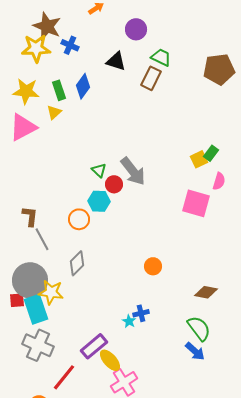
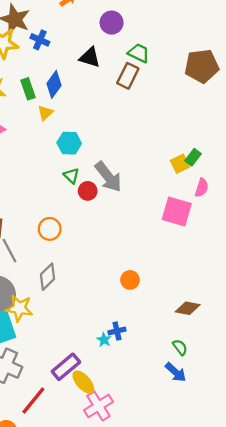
yellow triangle: (54, 112) -> (45, 113), moved
cyan hexagon: (99, 201) -> (69, 143), moved
green semicircle: (199, 328) -> (180, 347), size x0.6

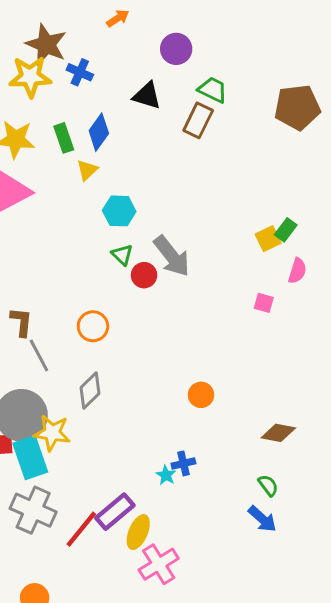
pink square: (177, 212) -> (264, 303), size x0.5
yellow ellipse: (83, 382) -> (138, 532), turned 65
red line: (33, 400) -> (81, 529), moved

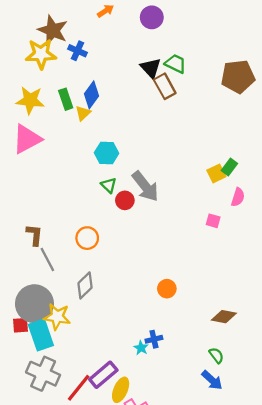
purple circle: (176, 49) -> (152, 17), moved
black triangle: (147, 96) -> (151, 68), moved, turned 30
brown rectangle: (198, 120) -> (165, 86), turned -55
yellow triangle: (87, 170) -> (83, 113), moved

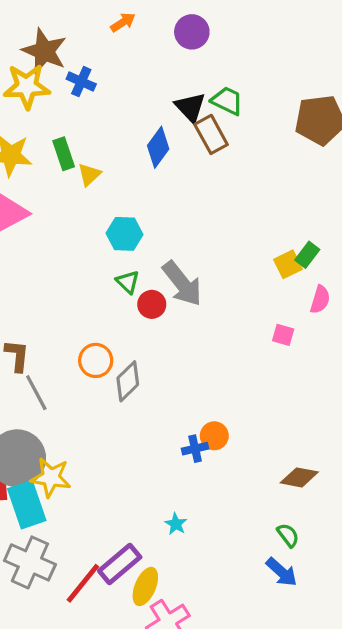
blue diamond: (92, 95) -> (158, 147), moved
gray diamond: (85, 285) -> (128, 381), moved
blue cross: (154, 339) -> (195, 449), moved

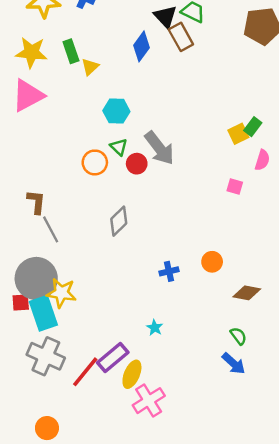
orange circle: (96, 360) -> (95, 162), moved
orange circle: (214, 436) -> (212, 262), moved

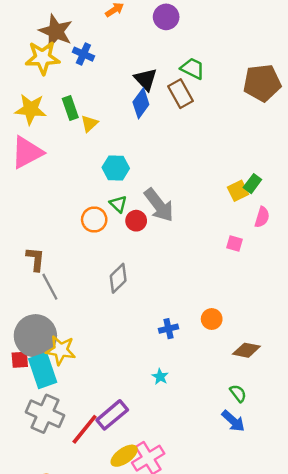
black triangle: (165, 17) -> (146, 79), moved
cyan star: (155, 328) -> (160, 377), moved
yellow ellipse: (132, 374) -> (124, 456), moved, turned 32

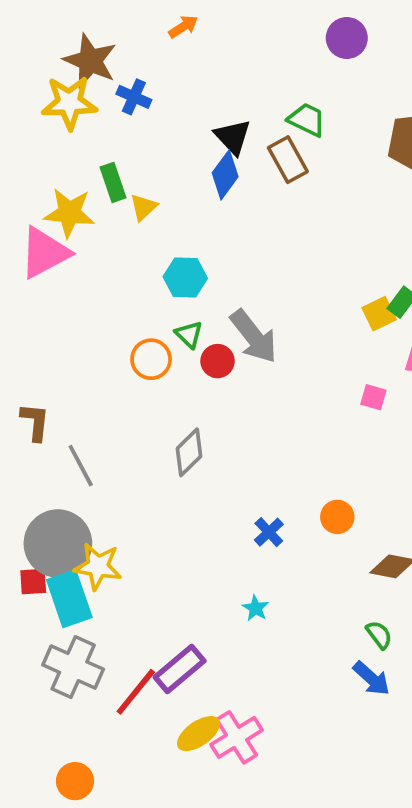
purple circle: (166, 17) -> (347, 38), moved
yellow star: (31, 109) -> (69, 213), moved
brown L-shape: (35, 259) -> (35, 422), moved
blue cross: (169, 329) -> (269, 532), turned -30

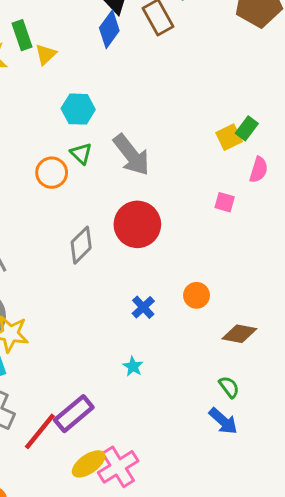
red circle: (218, 361) -> (137, 224), moved, size x1.8

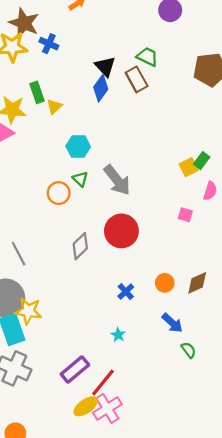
brown diamond: (239, 334) -> (197, 283), moved, turned -35
blue arrow: (223, 421) -> (172, 323), moved
red line: (40, 431) -> (103, 382), moved

